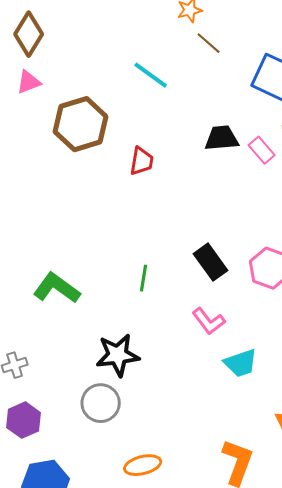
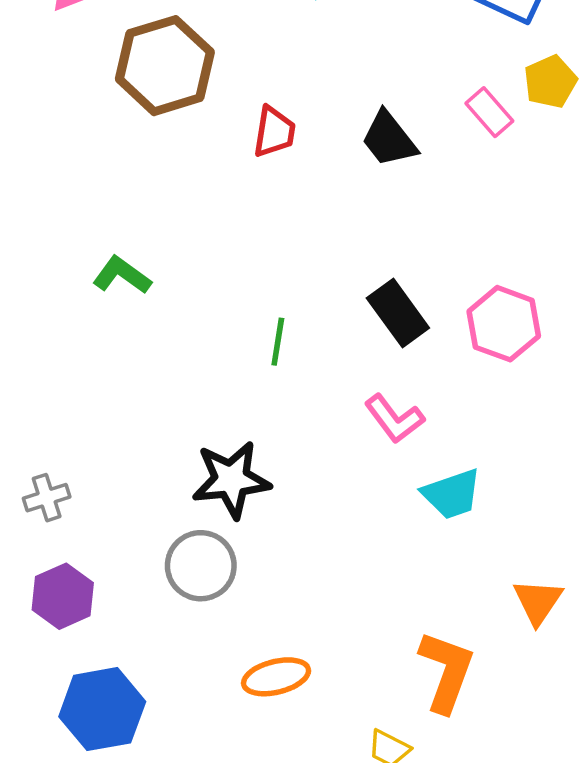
black trapezoid: (222, 138) -> (389, 139), moved, turned -123
green L-shape: (57, 288) -> (122, 275), moved, size x0.7

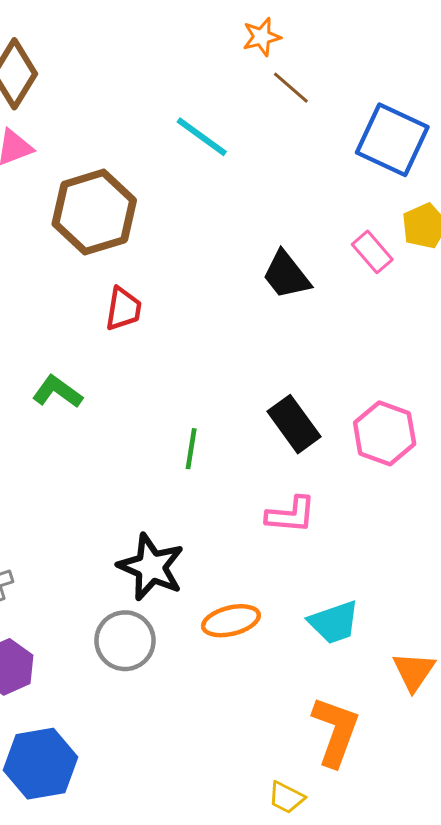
red trapezoid: (274, 132) -> (123, 309), moved
pink L-shape: (394, 419) -> (291, 515), turned -48
black star: (231, 480) -> (151, 567), turned 30
cyan trapezoid: (452, 494) -> (334, 622), moved
orange ellipse: (276, 677) -> (231, 621), moved

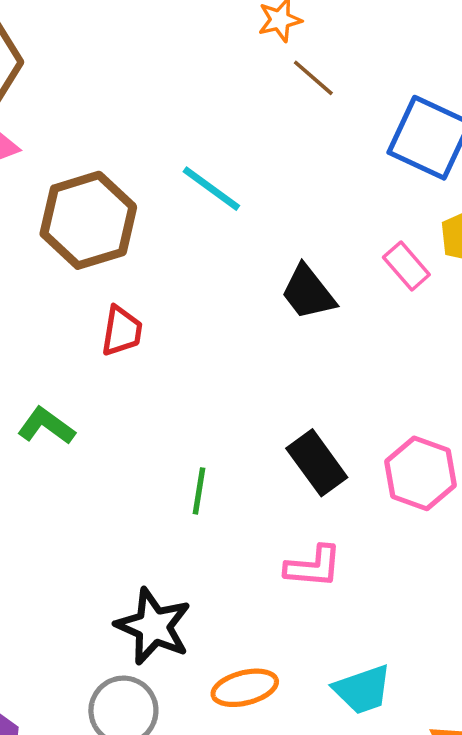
cyan line: (202, 137) -> (211, 189), moved

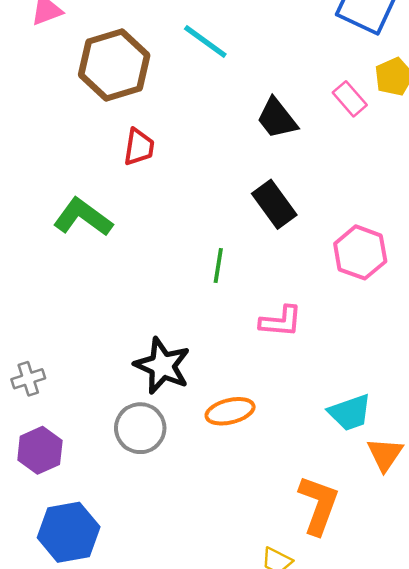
green L-shape: (46, 426) -> (83, 217), size x1.4
black rectangle: (317, 463) -> (274, 204), moved
green line: (199, 491) -> (218, 265), moved
cyan trapezoid: (363, 690) -> (350, 413), moved

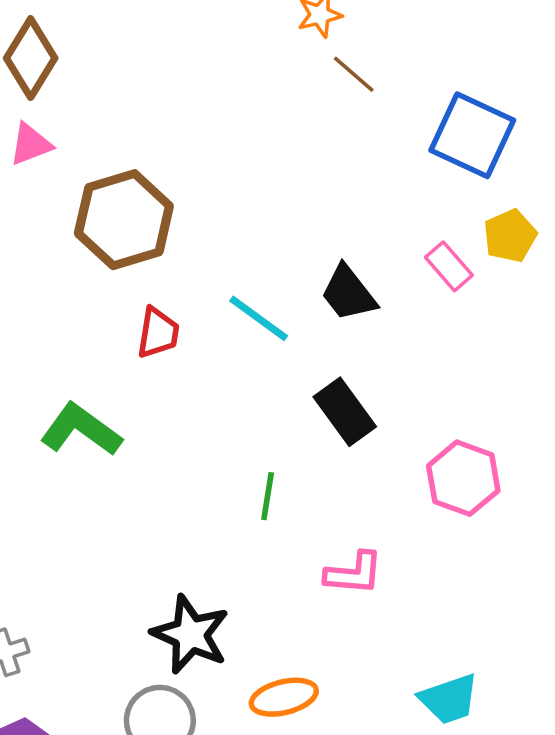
cyan line: (205, 42) -> (259, 318), moved

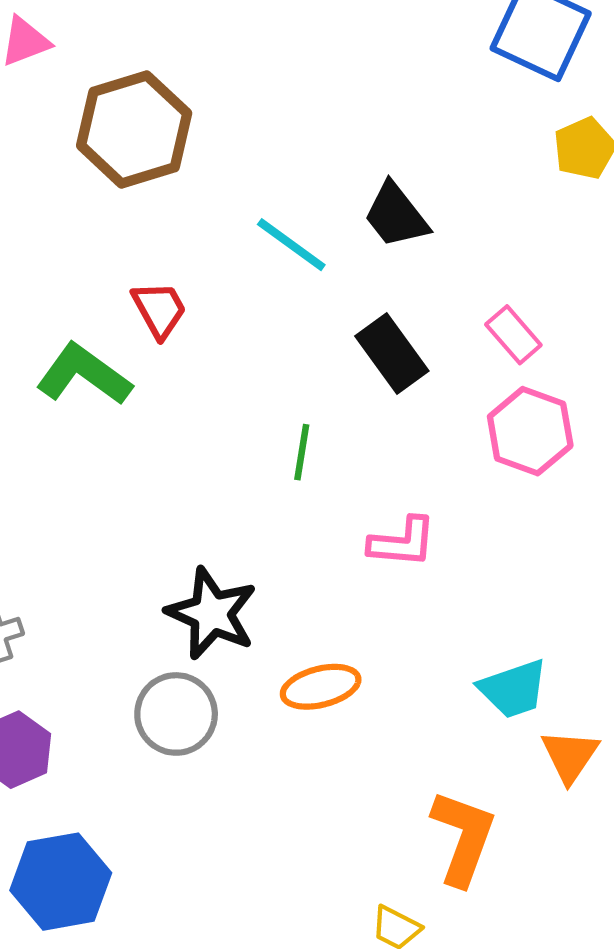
pink rectangle: (449, 266) -> (513, 335), moved
red trapezoid: (158, 333) -> (159, 310), moved, turned -38

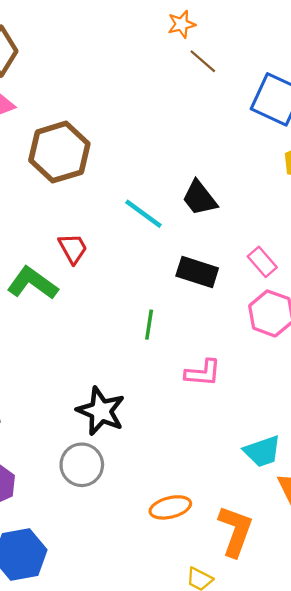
black rectangle: (392, 354) -> (197, 272), turned -36
orange ellipse: (321, 687) -> (170, 507), moved

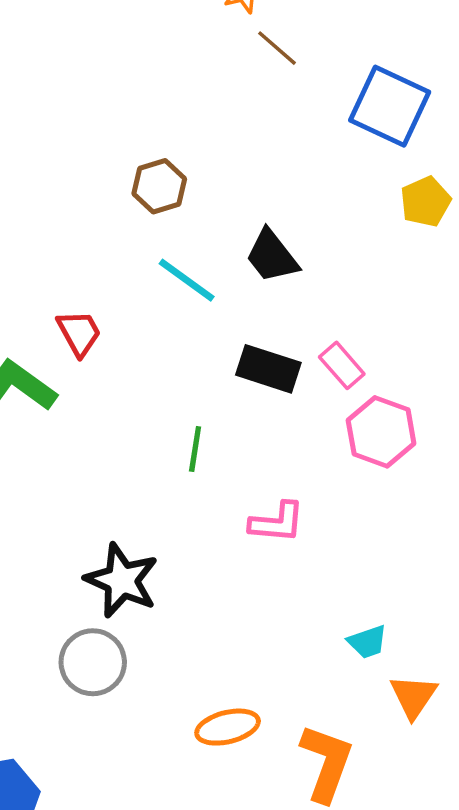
brown hexagon: (59, 152) -> (159, 186), moved, size x0.6
pink rectangle: (262, 262) -> (342, 365), moved
cyan trapezoid: (262, 451) -> (367, 642), size x0.7

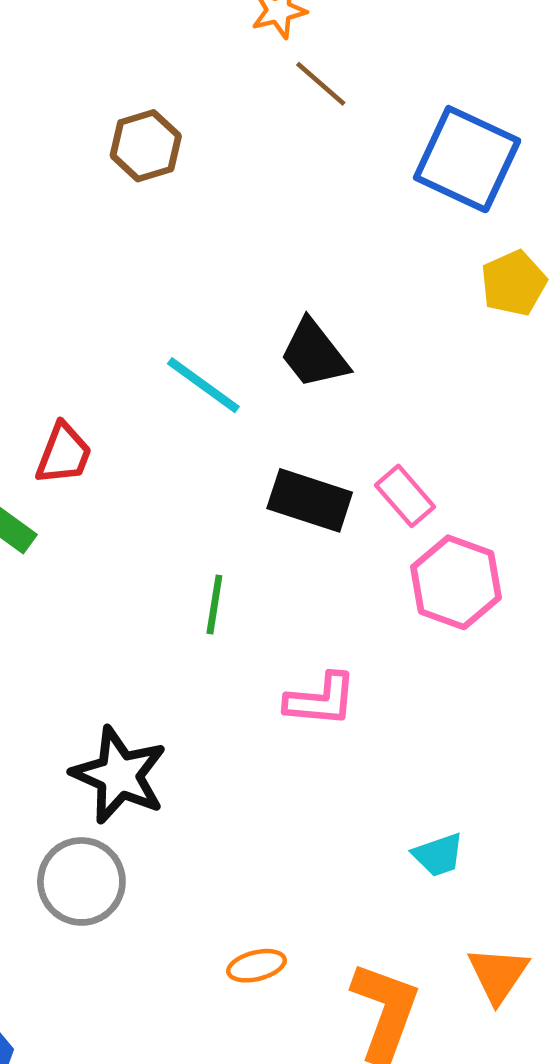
brown hexagon: (159, 186) -> (146, 146), moved
red trapezoid: (79, 333) -> (64, 454), turned 50
orange triangle: (413, 696) -> (498, 975), moved
orange ellipse: (228, 727) -> (257, 966), size x0.7

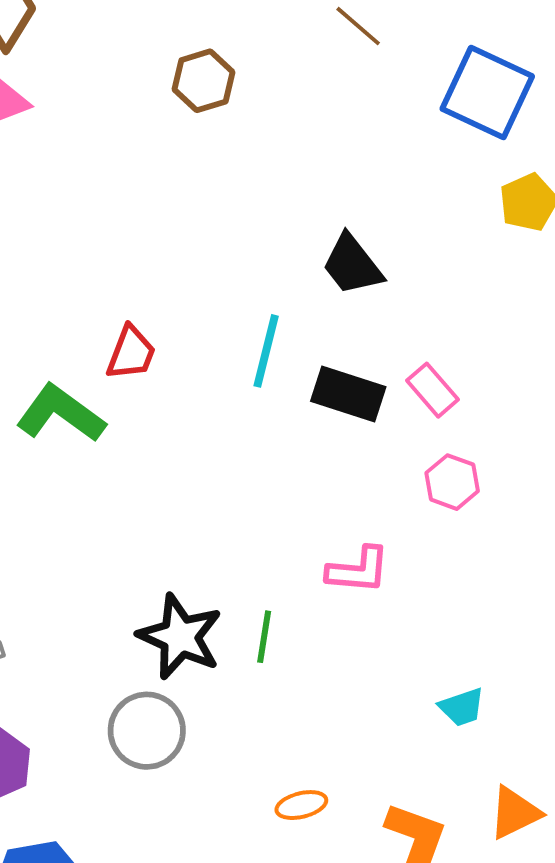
cyan line: (203, 385) -> (266, 351), moved, turned 68
pink hexagon: (456, 582) -> (452, 482), moved, size x0.7
green line: (214, 604) -> (264, 637), moved
orange triangle: (498, 975) -> (515, 813), turned 30

